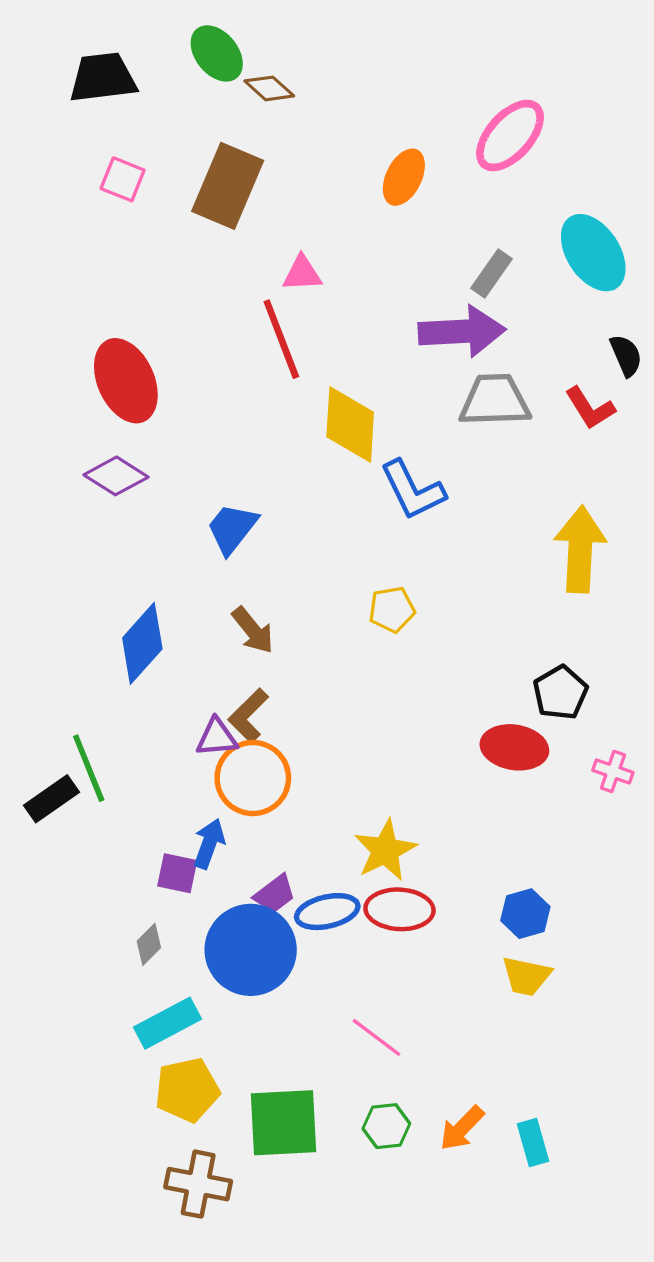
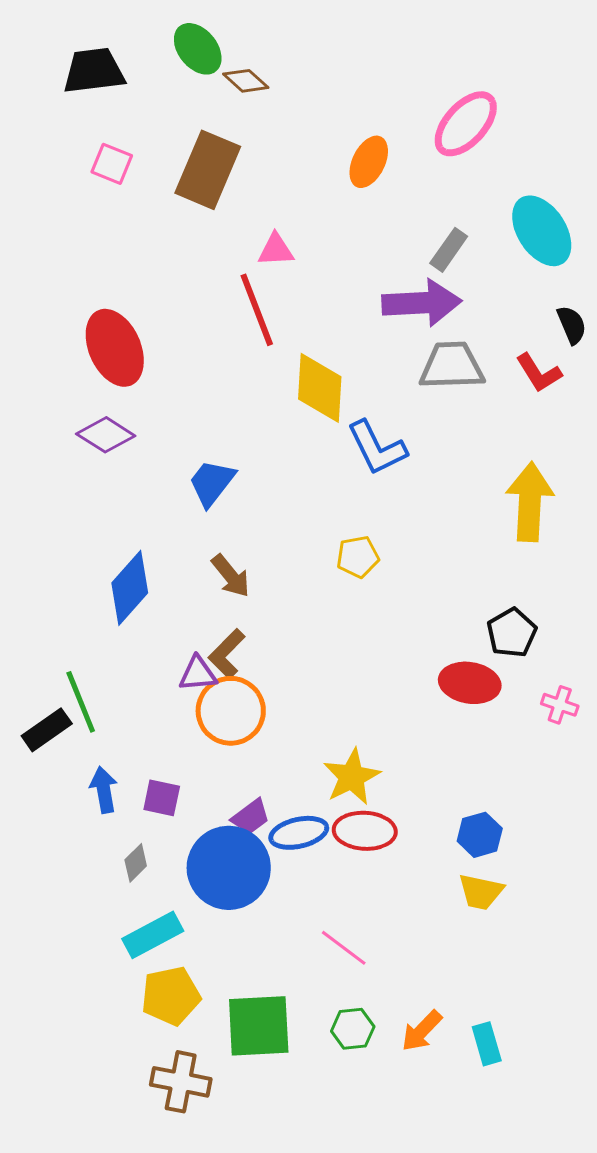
blue arrow: (209, 844) -> (104, 790), moved, turned -30

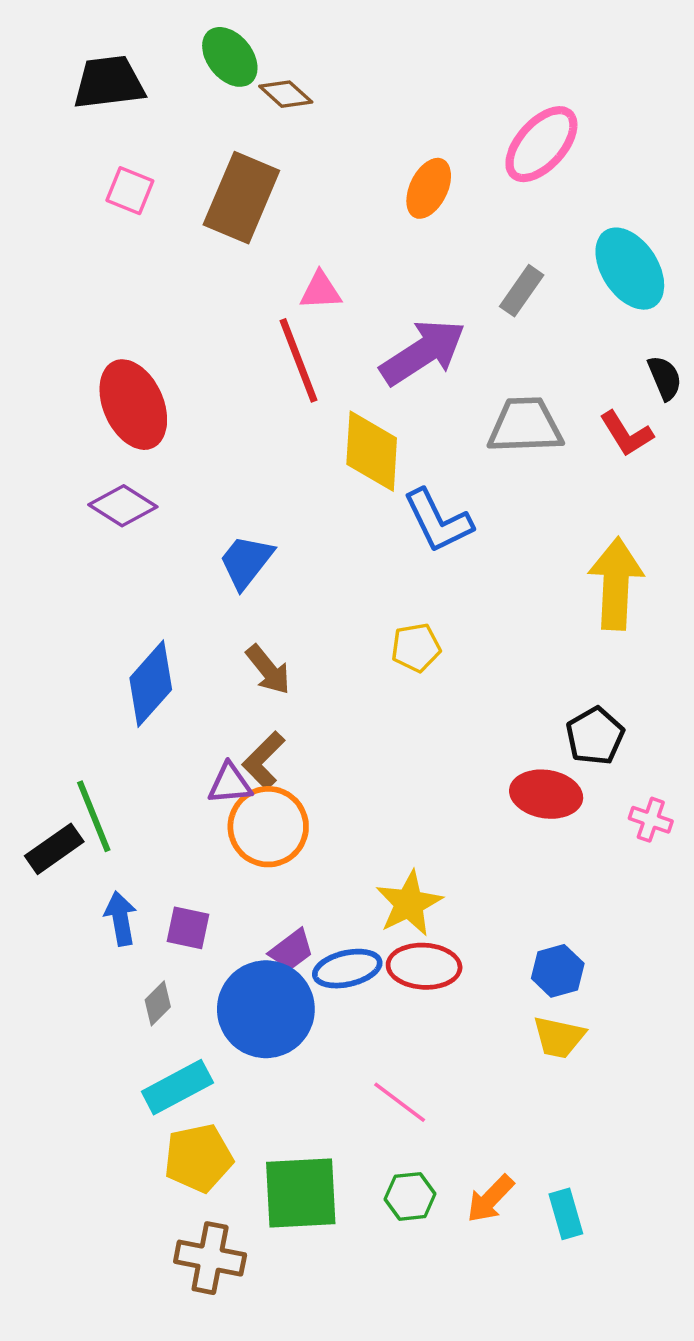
purple arrow: (422, 303) -> (423, 352), moved, turned -30

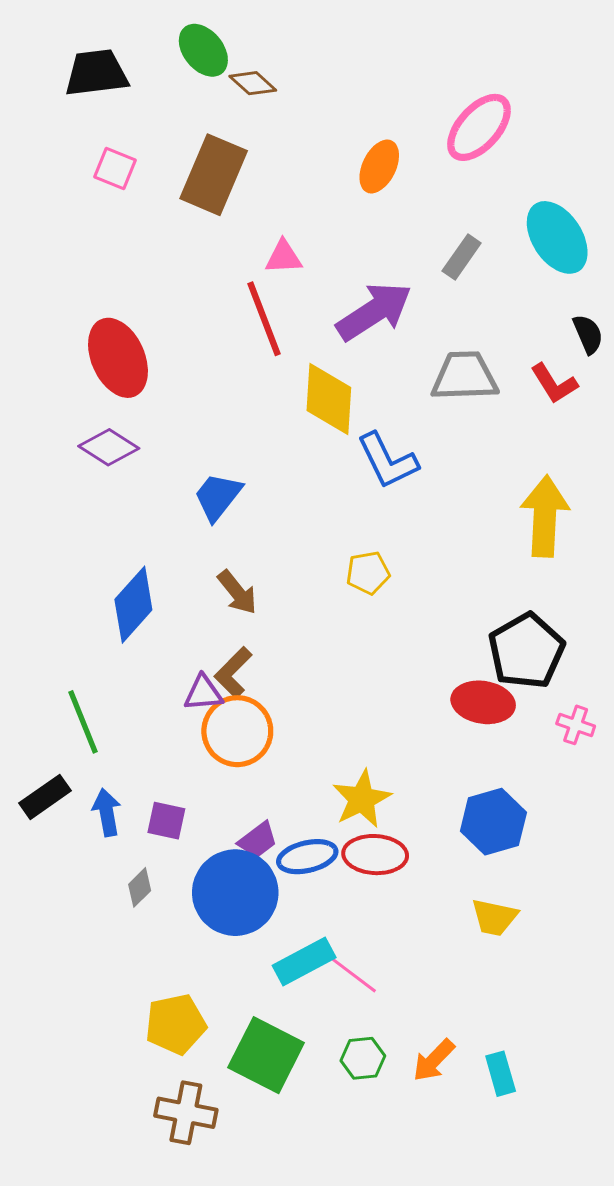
black pentagon: (595, 736) -> (526, 651), size x1.5
black rectangle: (54, 849) -> (45, 797), moved
blue hexagon: (558, 971) -> (493, 822), moved, size x1.4
cyan rectangle: (177, 1087) -> (304, 962), moved
green square: (301, 1193) -> (266, 1055), turned 30

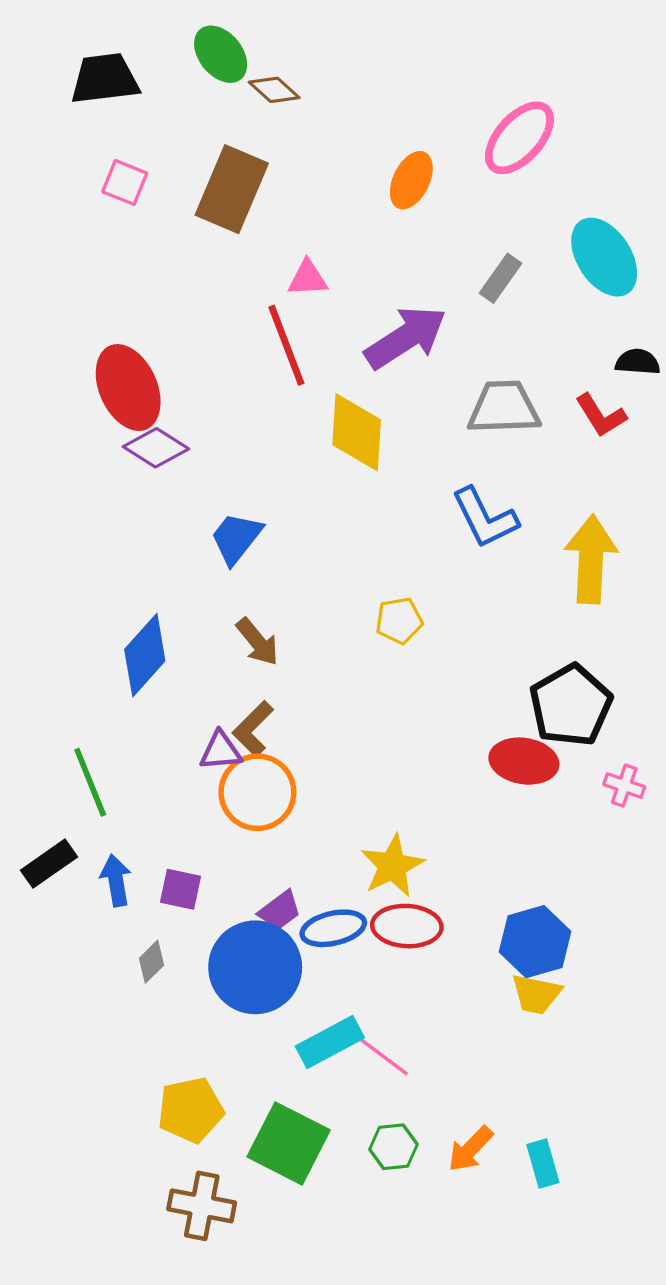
black semicircle: (588, 334) -> (638, 362), turned -63
purple diamond: (109, 447) -> (156, 448), moved
blue L-shape: (387, 461) -> (485, 518), moved
blue hexagon: (493, 822) -> (535, 942), moved

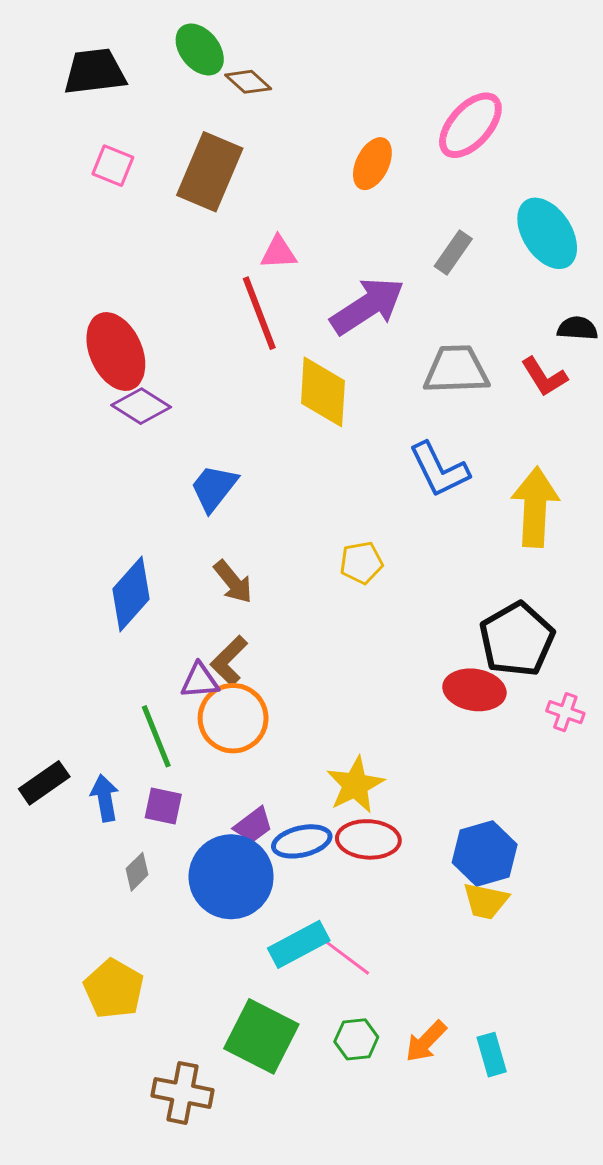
green line: (90, 782) -> (156, 736), moved
yellow pentagon: (191, 1110) -> (114, 989), moved, turned -30

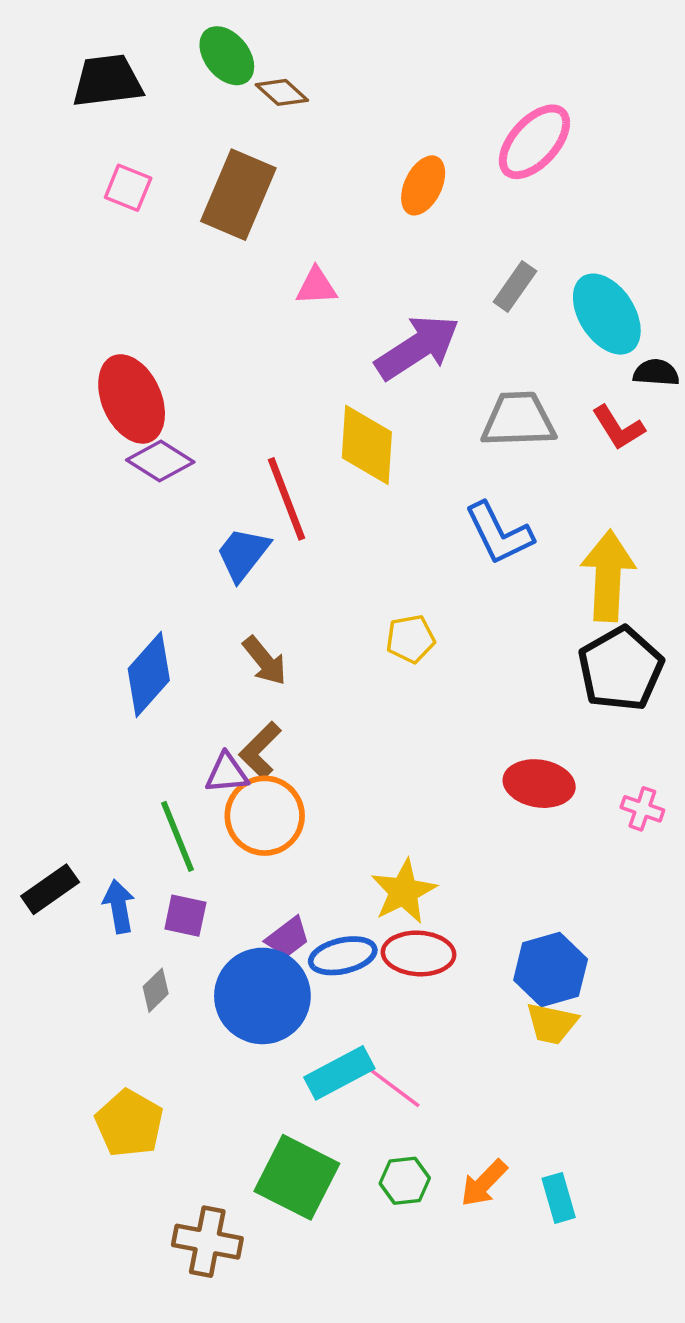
cyan ellipse: (547, 233) -> (607, 314), moved
red line: (259, 313) -> (287, 499), moved
black pentagon: (517, 639) -> (621, 669), moved

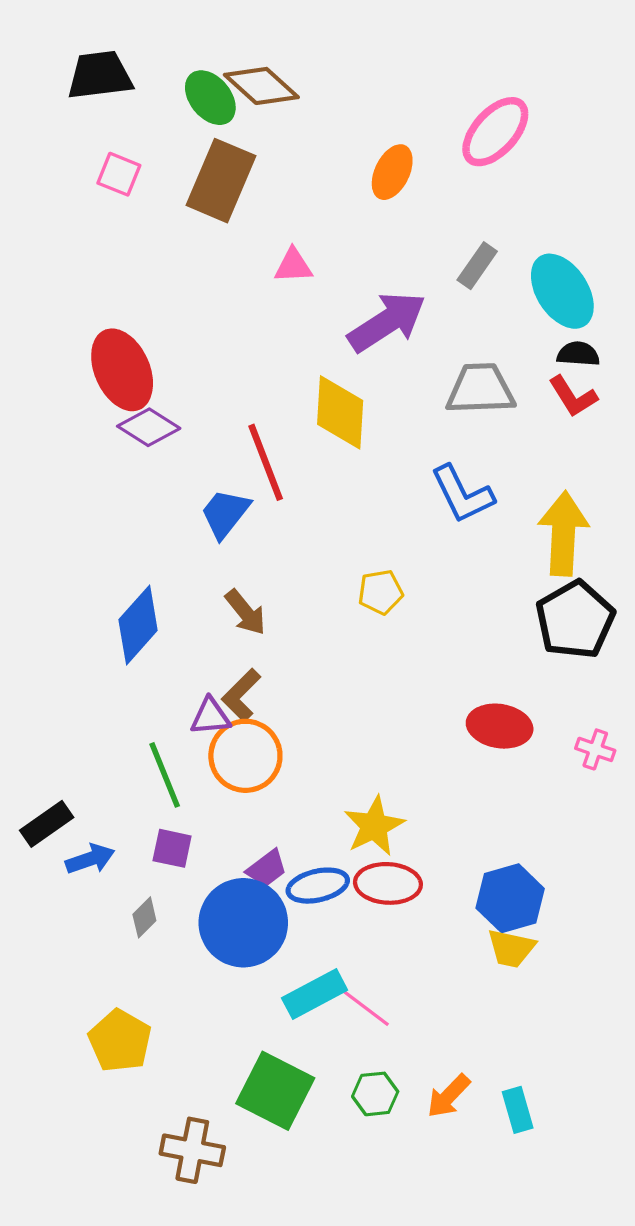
green ellipse: (227, 56) -> (210, 98), moved
brown diamond: (282, 92) -> (261, 86), size x1.5
black semicircle: (656, 373) -> (578, 354), moved
blue arrow: (119, 906) -> (90, 859), moved, turned 81

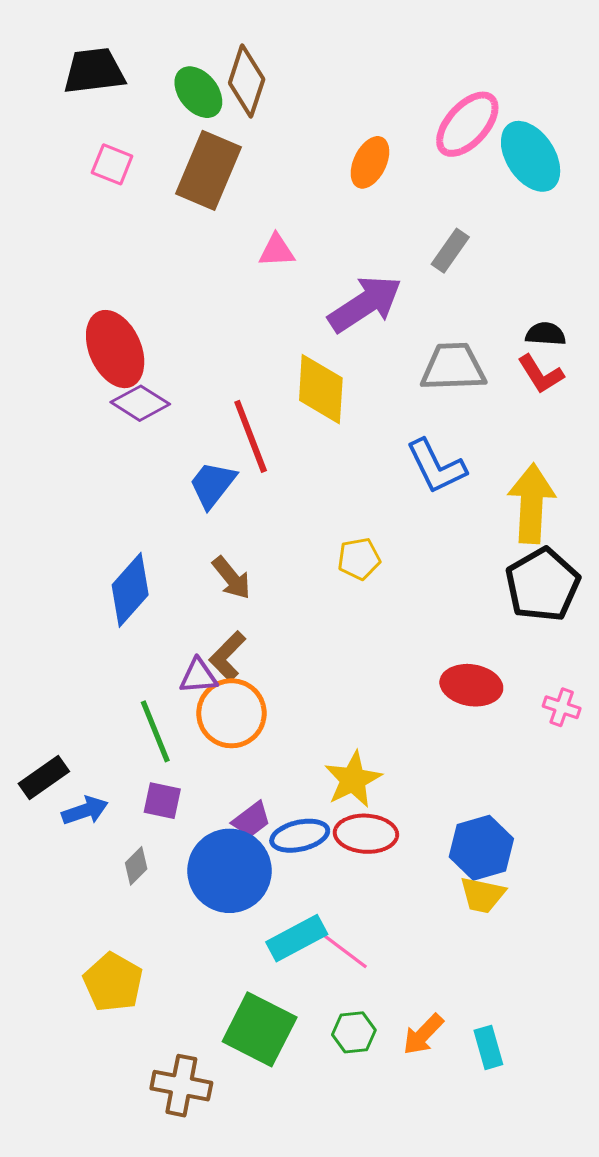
brown diamond: (261, 86) -> (247, 81), turned 66
cyan ellipse: (562, 291) -> (531, 156), moved

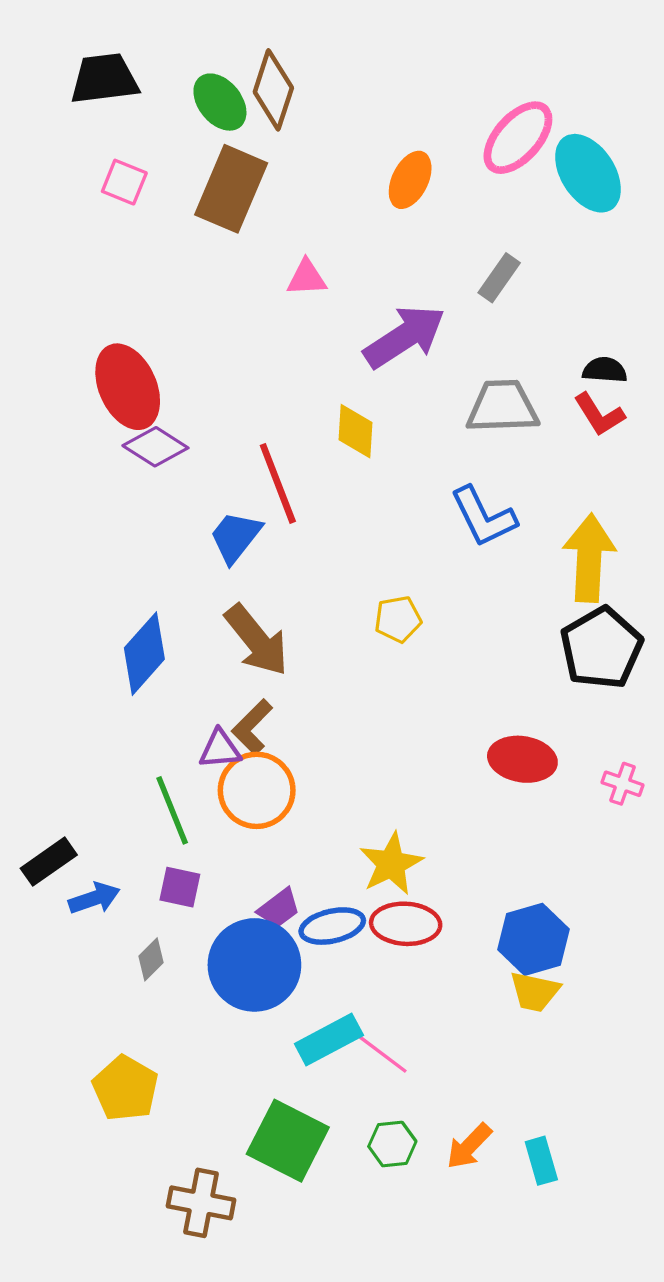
yellow diamond: (321, 389) -> (356, 431), size x0.7
brown arrow: (231, 578) -> (257, 640), size x1.5

